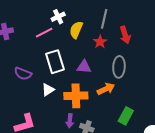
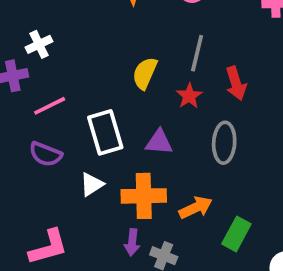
white cross: (58, 17) -> (39, 44), moved
pink line: (44, 33) -> (50, 106), moved
orange arrow: (106, 89) -> (196, 208), moved

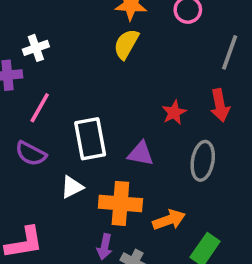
gray line: (197, 53) -> (230, 52), moved
yellow semicircle: (145, 73) -> (126, 44), moved
pink line: (50, 106) -> (40, 108), turned -40

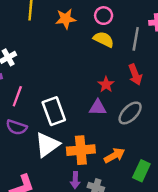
yellow semicircle: (126, 44) -> (104, 39), moved, turned 96
purple triangle: (141, 154) -> (98, 108), moved
gray ellipse: (203, 161) -> (130, 113), turned 45
white triangle: (72, 187) -> (47, 145), size x1.6

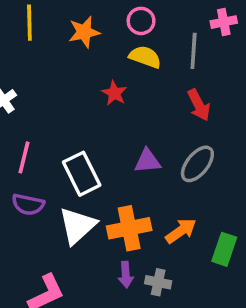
red star: (106, 84) -> (114, 93), moved

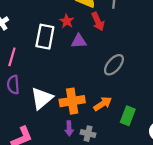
red arrow: (199, 105) -> (98, 22), moved
purple triangle: (147, 161) -> (79, 41), moved
white rectangle: (82, 174) -> (45, 37), moved, turned 35
purple semicircle: (28, 204) -> (13, 85), turned 72

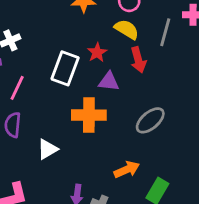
white triangle: (42, 98) -> (47, 149), size x0.7
orange cross: (72, 101) -> (89, 115), moved

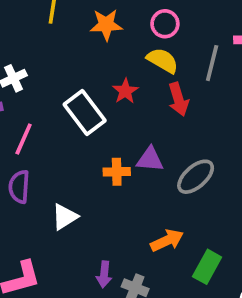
white rectangle: (65, 68) -> (85, 112), turned -56
purple triangle: (109, 82) -> (150, 159), moved
orange cross: (89, 115) -> (117, 172), size x0.6

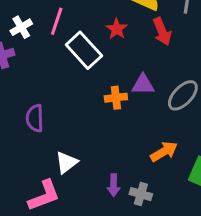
pink line: (24, 139) -> (57, 21), moved
white triangle: (65, 217) -> (66, 163), moved

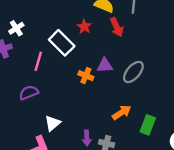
pink line: (57, 21) -> (38, 61), moved
orange cross: (116, 98) -> (86, 76), turned 32
purple semicircle: (35, 118) -> (29, 93), turned 72

